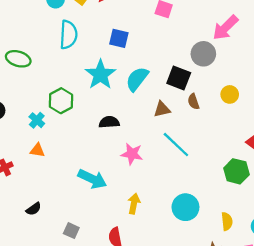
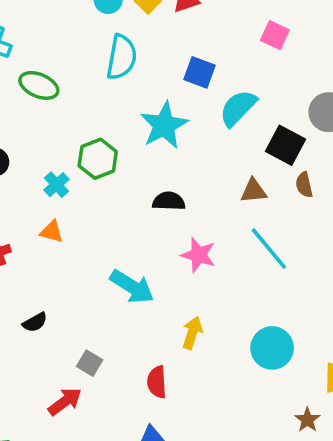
cyan semicircle: (137, 79) -> (238, 108), moved

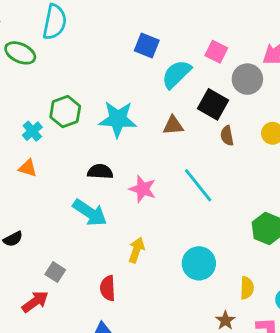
pink square: (275, 35) -> (216, 52), moved
cyan semicircle: (122, 57) -> (55, 22), moved
cyan star: (164, 125) -> (118, 119), moved, turned 30
brown triangle: (254, 191) -> (173, 125), moved
black semicircle: (169, 201) -> (100, 172), moved

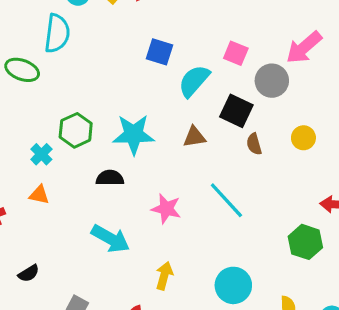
black semicircle: (100, 172) -> (110, 178), moved

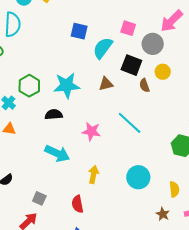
yellow circle: (303, 138) -> (163, 72), moved

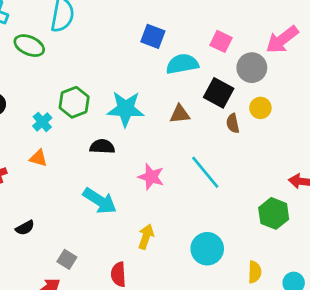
cyan semicircle: (103, 48) -> (182, 64), turned 35

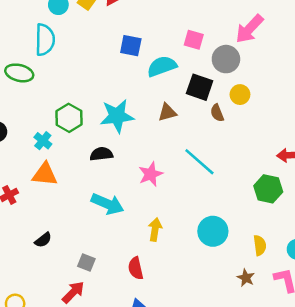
orange triangle: (38, 158) -> (45, 174), size x1.5
pink star: (151, 177) -> (151, 174), turned -30

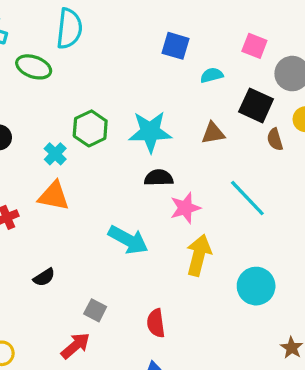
cyan semicircle: (162, 66) -> (212, 75), size x0.6
black semicircle: (101, 154) -> (159, 178), moved
yellow arrow: (155, 230) -> (199, 255), moved, size x1.4

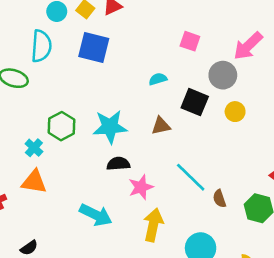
blue square: (175, 46) -> (94, 48), moved, size x1.4
pink square: (254, 46) -> (190, 41), moved
brown semicircle: (275, 139) -> (219, 199), moved

